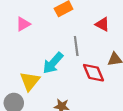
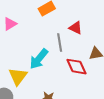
red triangle: (102, 24) -> (76, 28), moved

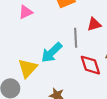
red triangle: (76, 28) -> (94, 24), turned -48

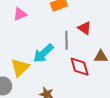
red triangle: (94, 24) -> (85, 28), turned 48

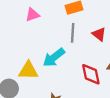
gray line: (67, 40) -> (73, 33), moved
yellow triangle: (20, 67) -> (28, 71), turned 42

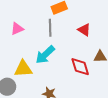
pink triangle: (32, 15) -> (17, 29), moved
gray line: (73, 33) -> (50, 28), moved

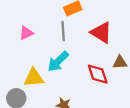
red triangle: (84, 30) -> (101, 33), size x1.5

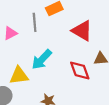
gray line: (63, 31) -> (35, 22), moved

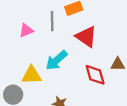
red triangle: (82, 31) -> (86, 37), moved

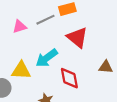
gray line: (52, 21) -> (45, 20), turned 60
red diamond: (95, 75) -> (69, 78), moved

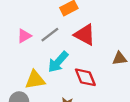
gray line: (45, 20) -> (50, 35), moved

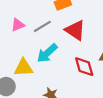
red diamond: (85, 77) -> (84, 67), moved

